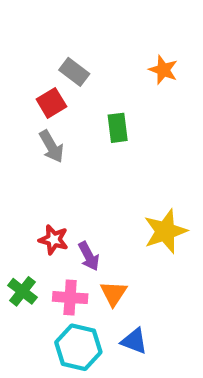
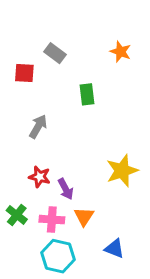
red square: (51, 103) -> (24, 73), moved, turned 35
gray arrow: (51, 146) -> (38, 126), moved, turned -120
blue triangle: (134, 341) -> (114, 249), moved

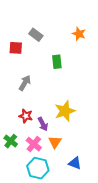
yellow star: (122, 171) -> (65, 111), moved
pink cross: (52, 220) -> (34, 144), turned 35

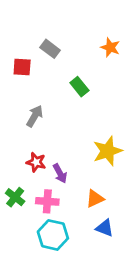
green rectangle: (57, 62) -> (79, 87), turned -32
yellow star: (65, 111) -> (107, 151), moved
orange triangle: (55, 142) -> (95, 199), moved, turned 32
pink cross: (34, 144) -> (47, 201), turned -35

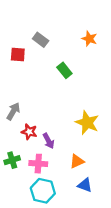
gray arrow: (35, 116) -> (13, 111), moved
yellow star: (107, 151) -> (87, 123), turned -30
green cross: (15, 197) -> (12, 160), turned 35

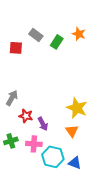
green rectangle: (64, 70) -> (57, 42), moved, turned 72
orange triangle: (77, 161) -> (72, 131), moved, turned -40
cyan hexagon: (43, 191) -> (53, 157), moved

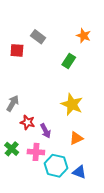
green rectangle: (57, 42) -> (69, 61), moved
yellow star: (77, 108) -> (72, 104), moved
orange triangle: (72, 131) -> (76, 138), turned 40
green cross: (11, 141) -> (12, 149), turned -32

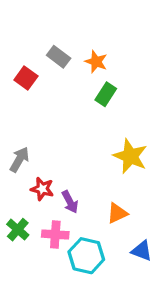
orange star: (84, 36) -> (96, 62), moved
red square: (17, 50) -> (26, 78), turned 32
yellow star: (72, 104) -> (130, 156), moved
blue triangle: (79, 172) -> (142, 251), moved

